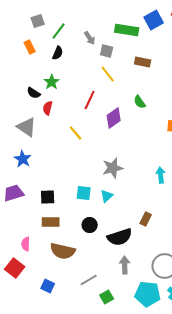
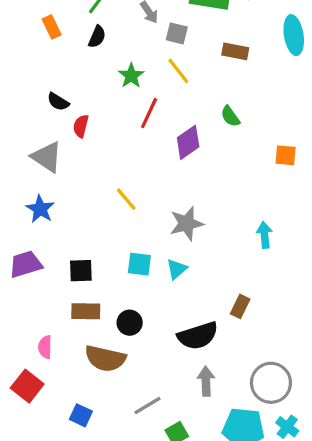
green star: (52, 82) -> (131, 76), moved
yellow line: (76, 133) -> (126, 199), moved
black circle: (90, 225) -> (130, 323), moved

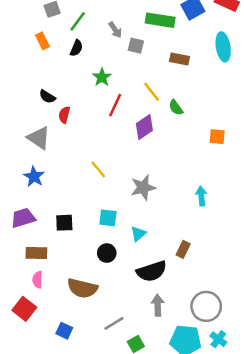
yellow line: (178, 71) -> (152, 92), moved
cyan triangle: (177, 269) -> (138, 234), moved
brown rectangle: (86, 311) -> (36, 253), moved
black circle: (130, 323) -> (107, 253), moved

